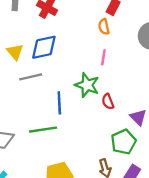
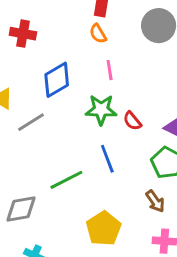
blue diamond: (44, 47) -> (57, 80), moved
blue line: (59, 103) -> (107, 159), moved

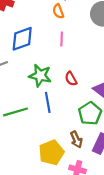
green star: (101, 110) -> (40, 76), moved
yellow pentagon: (104, 228) -> (51, 153), moved

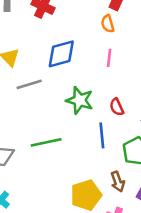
blue line: (48, 102) -> (102, 135), moved

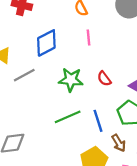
blue line: (102, 135) -> (98, 121), moved
green line: (46, 142) -> (68, 117), moved

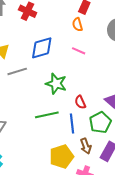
pink line: (89, 38) -> (79, 51), turned -72
red semicircle: (104, 79) -> (80, 102), moved

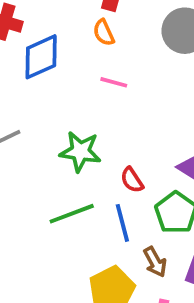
blue diamond: (42, 48) -> (41, 57), moved

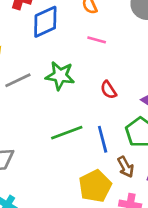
green star: (80, 151) -> (60, 76), moved
red semicircle: (132, 180) -> (108, 90), moved

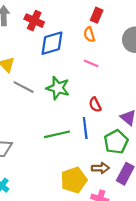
gray line: (18, 80) -> (24, 87), turned 45
blue line: (103, 139) -> (85, 128), moved
brown arrow: (126, 167) -> (100, 168), turned -70

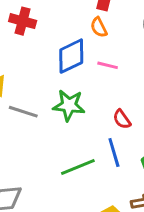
blue diamond: (52, 43) -> (71, 56), moved

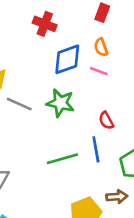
red cross: (23, 21) -> (45, 24), moved
orange semicircle: (99, 27) -> (101, 47), moved

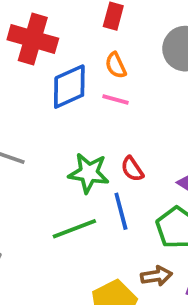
red cross: (45, 24) -> (33, 39), size x1.4
green star: (60, 103) -> (89, 173), moved

